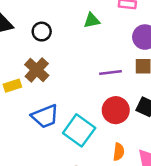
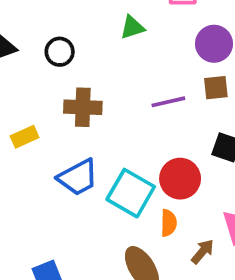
brown cross: (37, 70) -> (83, 107), moved, turned -35
red circle: (116, 110) -> (180, 179), moved
orange semicircle: (119, 152) -> (169, 223), moved

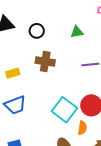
green triangle: (132, 27) -> (77, 32), moved
blue trapezoid: (78, 177) -> (15, 105), moved

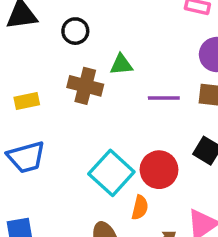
green triangle: (77, 32) -> (121, 65), moved

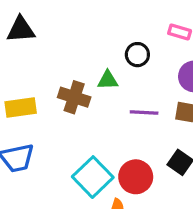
black circle: (75, 31) -> (137, 55), moved
yellow rectangle: (27, 101) -> (21, 107), size x1.4

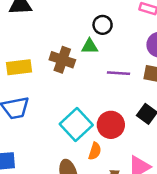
black circle: (137, 55) -> (103, 25), moved

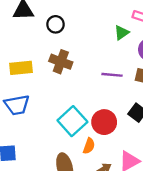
black circle: (103, 25) -> (56, 24), moved
green triangle: (90, 46) -> (122, 33), moved, turned -35

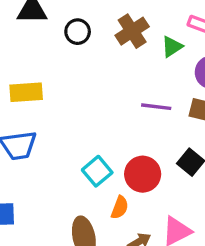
brown cross: (61, 62) -> (132, 31), moved, turned 35
cyan square: (72, 121) -> (97, 171), size x0.7

